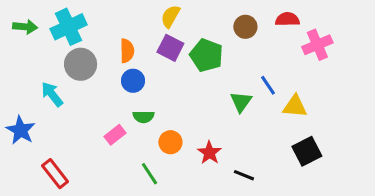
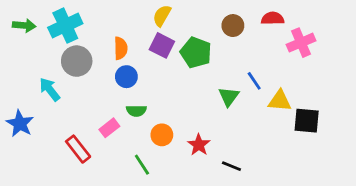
black square: (307, 151) -> (307, 121), moved, turned 32
red rectangle: (55, 174) -> (78, 149), moved

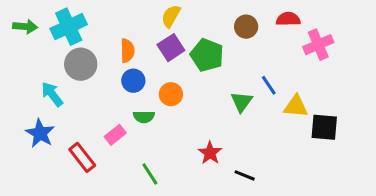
purple square: (162, 45) -> (171, 48), turned 30
blue star: (20, 124) -> (40, 133), moved
orange circle: (162, 135) -> (171, 94), moved

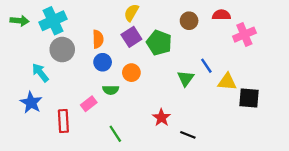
red rectangle: (82, 157) -> (63, 121), turned 35

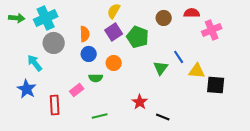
green line: (115, 134) -> (100, 116), turned -70

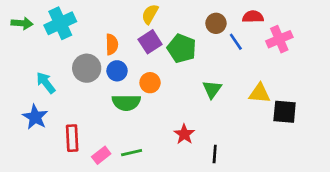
gray circle: (54, 43) -> (87, 68), moved
blue line: (179, 57) -> (236, 42), moved
green semicircle: (96, 78) -> (126, 102), size x1.5
pink rectangle: (77, 90) -> (101, 155), moved
black line: (163, 117) -> (215, 154), turned 72

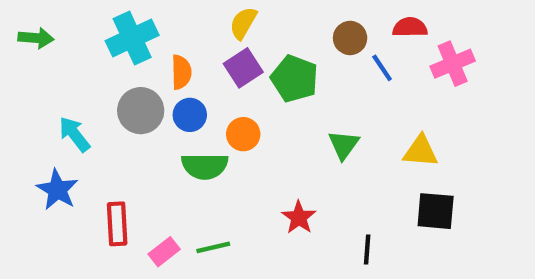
cyan cross: (60, 23) -> (132, 38), moved
black square: (285, 112) -> (436, 211), moved
black line: (215, 154) -> (367, 250), moved

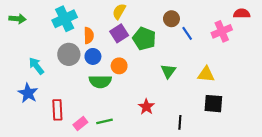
red semicircle: (410, 27) -> (242, 14), moved

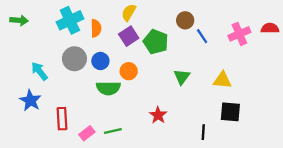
red semicircle: (242, 14) -> (270, 28), moved
orange semicircle: (89, 35) -> (96, 28), moved
black line: (180, 122) -> (203, 132), moved

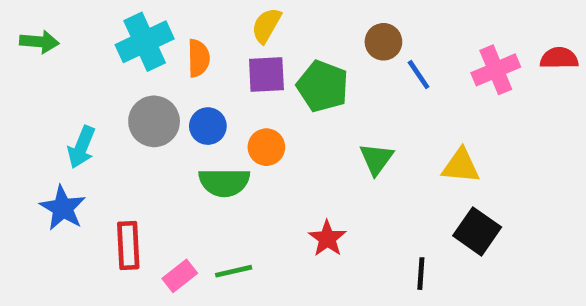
purple square: (129, 36) -> (266, 75), turned 30
cyan arrow: (39, 71) -> (81, 147), turned -120
black square: (230, 112) -> (477, 231), turned 30

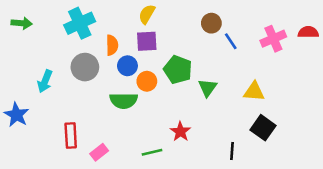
orange semicircle: (199, 58) -> (112, 45), moved
green pentagon: (323, 86) -> (178, 70), moved
blue circle: (208, 126) -> (127, 66), moved
blue star: (63, 208) -> (16, 115), moved
green line: (234, 271) -> (152, 152), moved

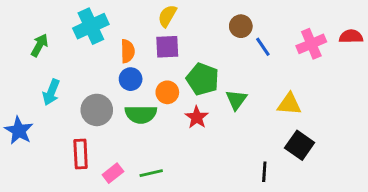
green arrow: (22, 23) -> (39, 45), moved, turned -66
blue circle: (127, 66) -> (131, 79), moved
gray circle: (85, 67) -> (97, 110), moved
red star: (180, 132) -> (197, 117), moved
green line: (152, 152) -> (151, 173), moved

